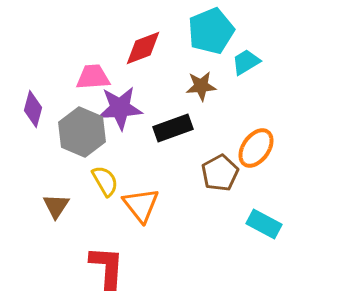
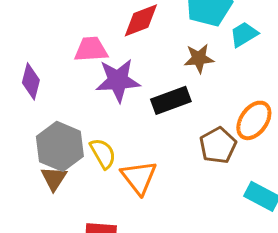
gray hexagon: (82, 132) -> (60, 146), moved

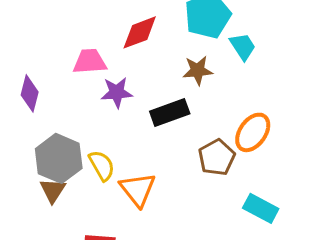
cyan trapezoid: (244, 34) -> (243, 46), turned 88
purple star: (118, 80) -> (117, 92), size x0.7

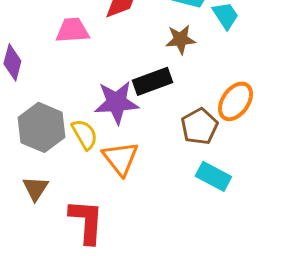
purple star: (117, 92) -> (116, 102), moved, size x1.4
brown triangle: (53, 190) -> (35, 188), moved
cyan rectangle: (261, 208) -> (213, 176), moved

